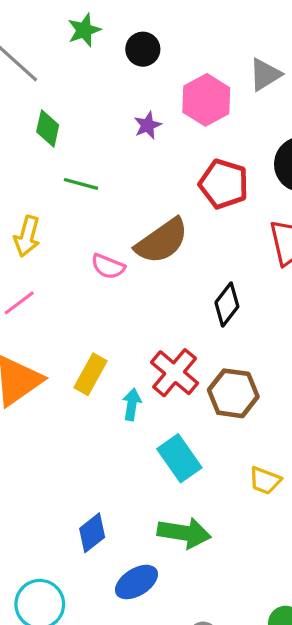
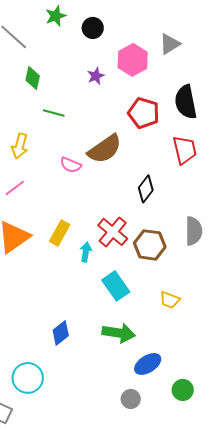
blue ellipse: (137, 582) -> (148, 364), moved

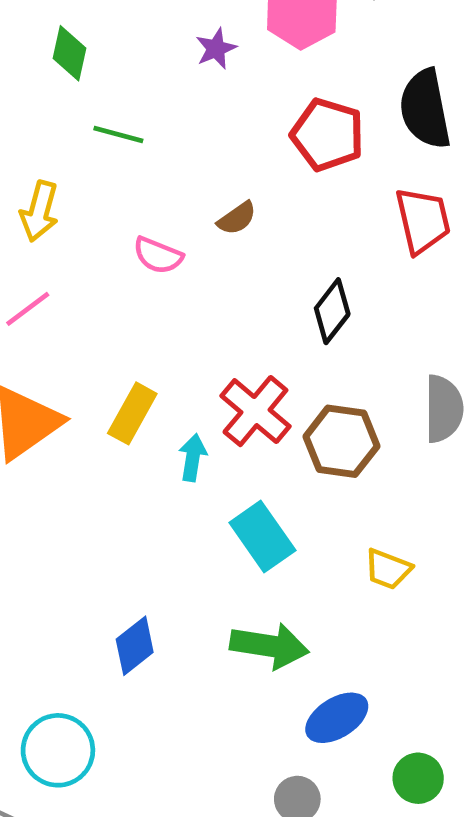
brown semicircle: (105, 149) -> (237, 218), size x0.5

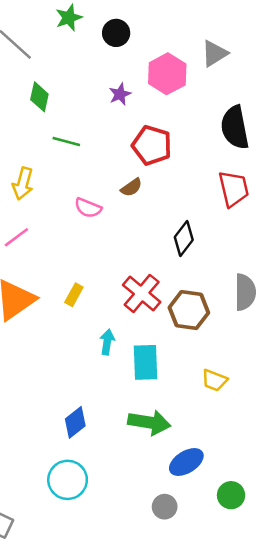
red pentagon: (328, 135) -> (152, 145), moved
yellow rectangle: (132, 413) -> (74, 295), size x0.7
cyan arrow: (193, 458) -> (107, 342), moved
cyan rectangle: (262, 537) -> (145, 362), turned 33
cyan circle: (58, 750) -> (68, 480), moved

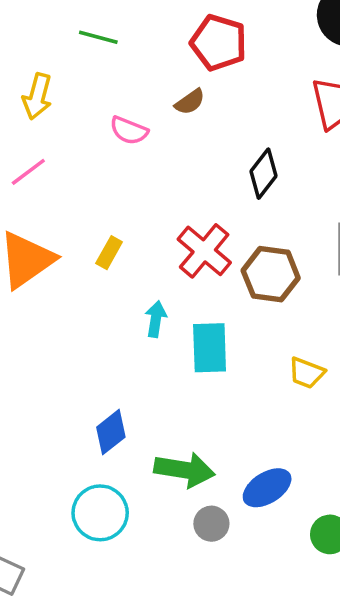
green arrow: (149, 422) -> (184, 470), moved
gray circle: (165, 507) -> (211, 524), moved

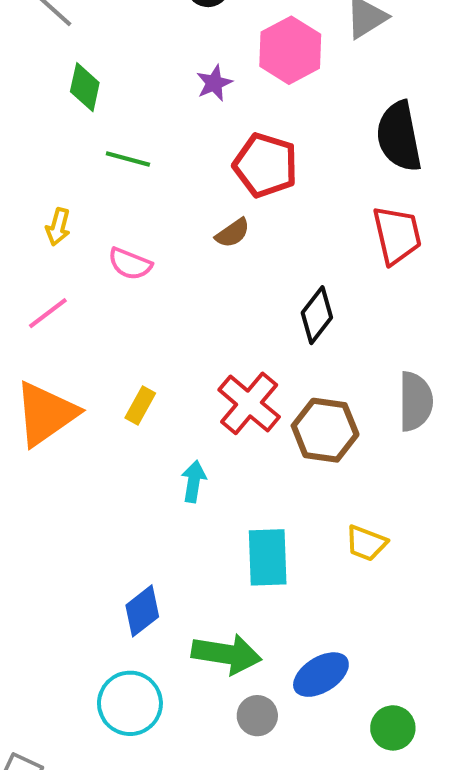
yellow arrow: (37, 96) -> (58, 227), size x0.7
pink semicircle: (129, 131) -> (130, 264), moved
cyan rectangle: (210, 348) -> (268, 557), moved

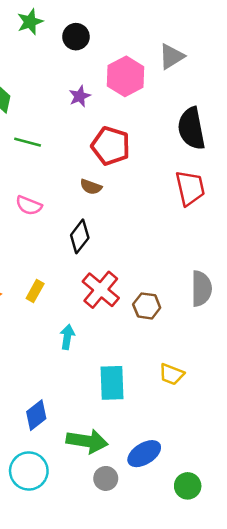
brown semicircle: (233, 233) -> (91, 187), turned 55
black diamond: (317, 315) -> (80, 236), moved
brown hexagon: (325, 430) -> (147, 306), size x0.7

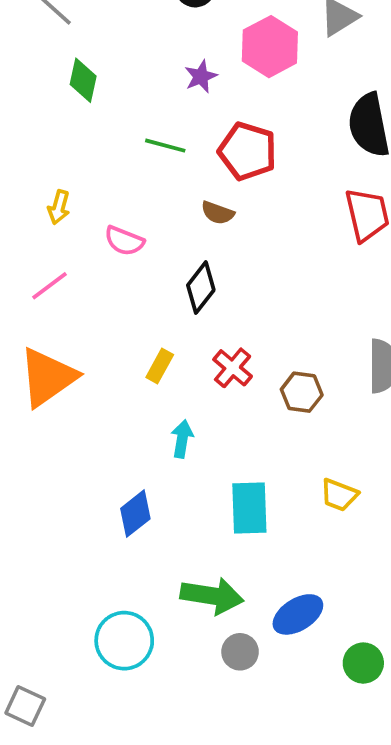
green line: (28, 142) -> (165, 146), moved
red cross: (101, 290) -> (233, 368), size x0.7
yellow rectangle: (35, 291) -> (160, 366), moved
blue diamond: (36, 415) -> (135, 514), moved

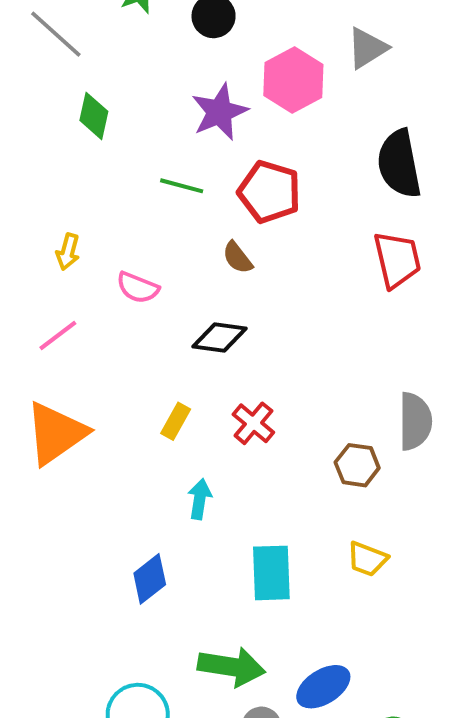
purple star: (201, 76) -> (220, 112), size x1.6
brown semicircle: (218, 213) -> (237, 258), turned 32
black diamond: (201, 288) -> (220, 337), turned 60
brown hexagon: (302, 392) -> (357, 465), moved

